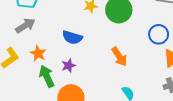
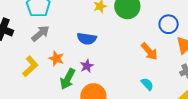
orange arrow: (119, 57) -> (149, 51), moved
green arrow: (47, 76) -> (68, 79), turned -120

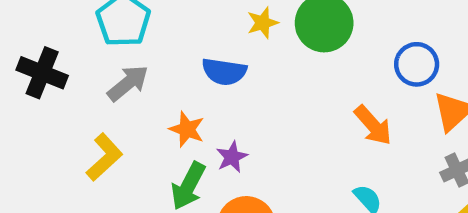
blue semicircle: (87, 39) -> (224, 72), moved
orange star: (56, 58) -> (187, 129), moved

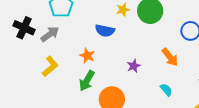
gray arrow: (128, 83) -> (50, 34), moved
purple star: (232, 157) -> (134, 66), moved

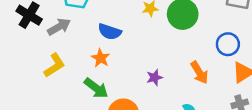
blue semicircle: (105, 31) -> (110, 32), moved
green arrow: (87, 81) -> (96, 88), turned -90

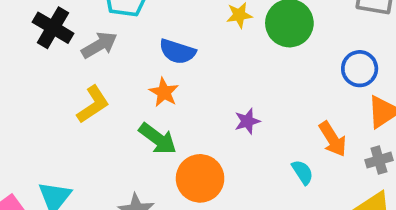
orange arrow: (199, 73) -> (333, 139), moved

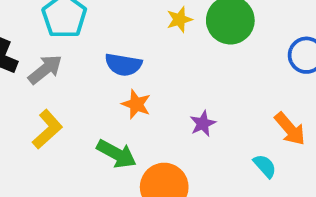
orange star: (164, 92) -> (136, 104), moved

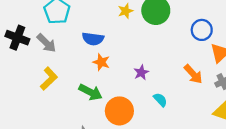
gray arrow: (45, 69) -> (46, 43), turned 85
cyan semicircle: (265, 166) -> (160, 100), moved

